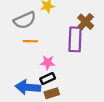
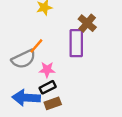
gray semicircle: (25, 20) -> (24, 59), moved
orange line: (30, 41) -> (36, 46), moved, turned -48

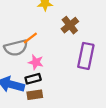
brown cross: (87, 23) -> (70, 25), moved
purple rectangle: (76, 43) -> (86, 56), moved

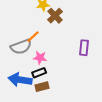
brown cross: (70, 25) -> (55, 16), moved
purple rectangle: (86, 56) -> (84, 48), size x0.7

